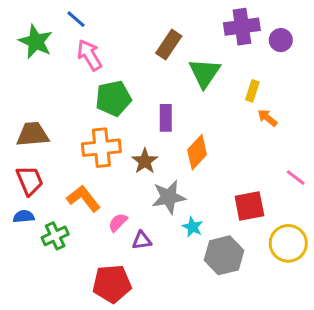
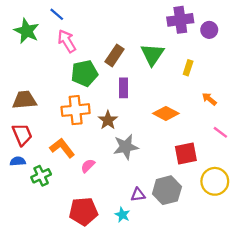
brown rectangle: (169, 45) -> (115, 55), moved
orange arrow: (267, 118) -> (209, 99), moved
orange diamond: (197, 152) -> (166, 113), moved, turned 75
cyan star: (193, 227) -> (122, 215), moved
purple triangle: (142, 240) -> (138, 195), moved

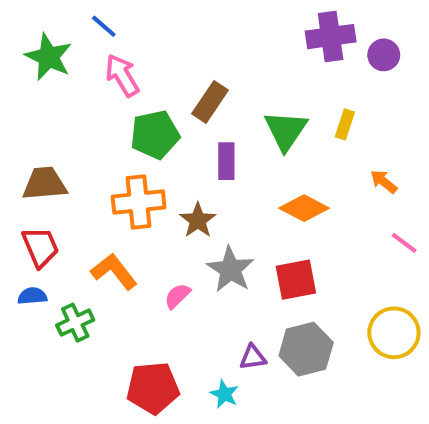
green triangle: (152, 54) -> (286, 130), moved
gray star: (126, 147) -> (230, 269), turned -30
red square: (186, 153) -> (296, 280), moved
pink semicircle: (88, 166) -> (177, 296), moved

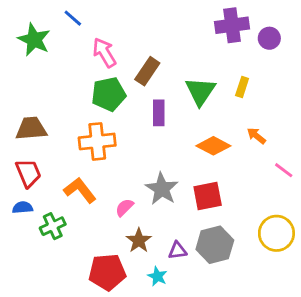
pink arrow: (122, 75) -> (104, 53), moved
orange arrow: (384, 182) -> (256, 136), moved
brown star: (198, 220) -> (139, 240), moved

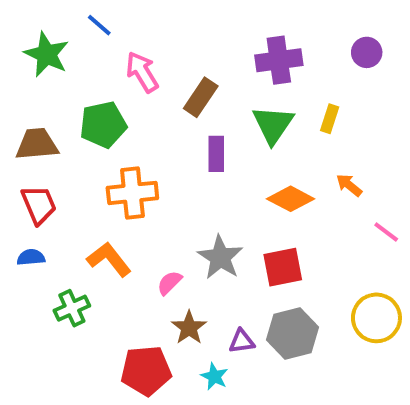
purple cross: (232, 25) -> (279, 60), moved
green pentagon: (109, 94) -> (103, 125), moved
brown trapezoid: (31, 129) -> (37, 144), moved
red trapezoid: (28, 173) -> (39, 205), moved
blue semicircle: (23, 207) -> (31, 257), moved

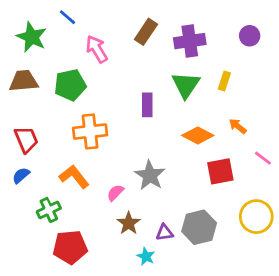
brown rectangle: (201, 97) -> (146, 32), moved
brown trapezoid: (37, 144) -> (24, 81), moved
blue semicircle: (31, 257) -> (21, 175), turned -36
red square: (283, 267) -> (220, 171), moved
red pentagon: (146, 371) -> (70, 247), moved

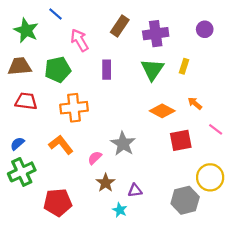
purple rectangle: (147, 105) -> (107, 70), moved
red trapezoid: (26, 139) -> (26, 101), moved, turned -60
green cross: (49, 210) -> (22, 172), moved, size x1.4
gray hexagon: (199, 227) -> (185, 200), moved

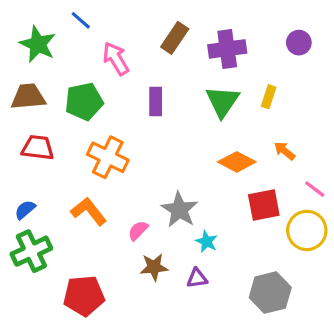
orange cross: (74, 108) -> (108, 157), turned 32
yellow circle: (210, 177) -> (307, 230), moved
brown star: (106, 183) -> (154, 267), turned 30
cyan star: (120, 210) -> (207, 242), moved

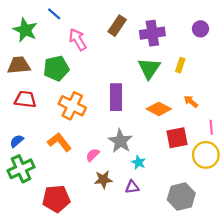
purple rectangle: (156, 101) -> (116, 97), moved, size x1.4
pink line: (315, 189) -> (211, 127), turned 48

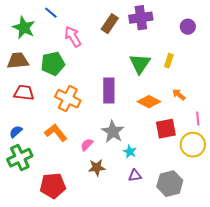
purple cross: (152, 33) -> (141, 18), moved
purple triangle: (132, 187) -> (135, 176), moved

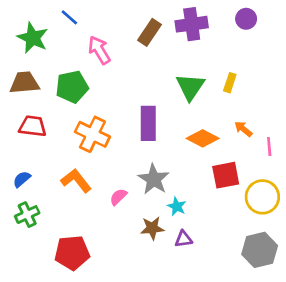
purple circle: (188, 27) -> (246, 19), moved
pink line: (198, 119) -> (269, 147), moved
green cross: (20, 158) -> (27, 215), size x0.7
brown star: (97, 168) -> (152, 228), moved
gray hexagon: (170, 184) -> (260, 250), moved

